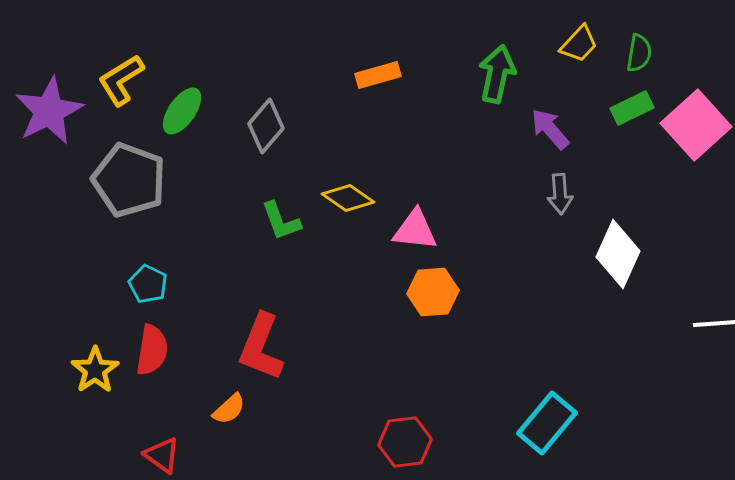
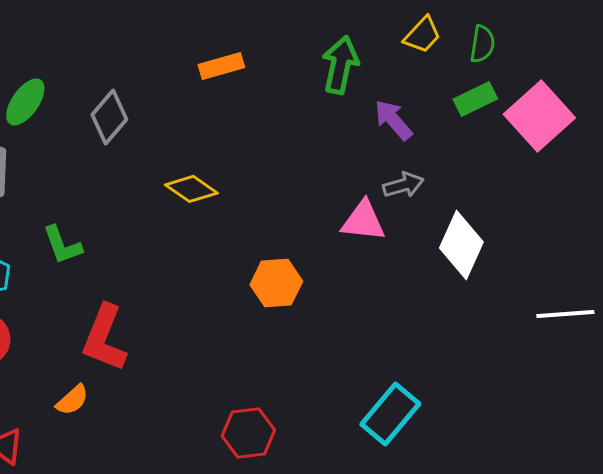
gray arrow: (560, 194) -> (403, 185), turned -102
green L-shape: (281, 221) -> (62, 245), moved
pink triangle: (415, 230) -> (363, 221), moved

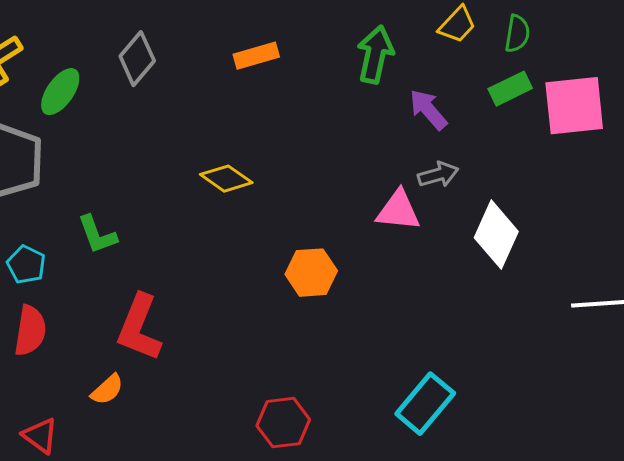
pink square: (539, 116) -> (574, 106), turned 36
gray diamond: (109, 117) -> (137, 59), moved

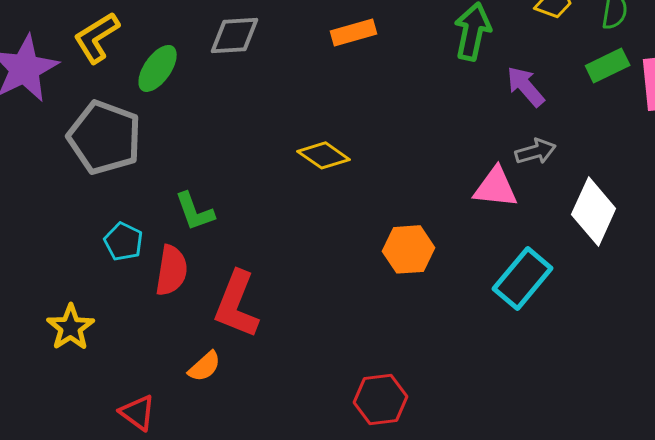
gray diamond: (137, 59) -> (235, 35), turned 46
red semicircle: (30, 331) -> (172, 270), moved
cyan rectangle: (425, 404) -> (523, 278), moved

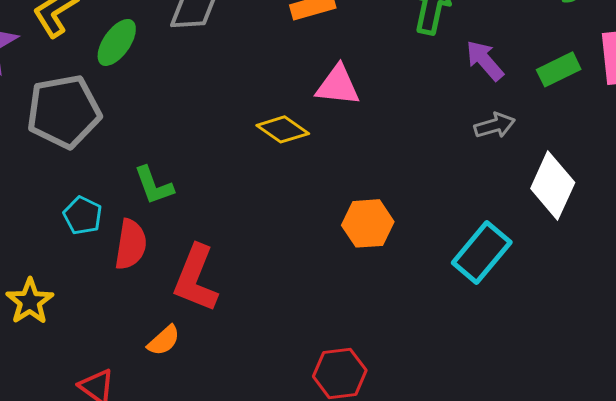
green rectangle: (608, 65) -> (559, 69), moved
gray pentagon: (105, 137) -> (64, 111), turned -30
pink triangle: (496, 187) -> (338, 85), moved

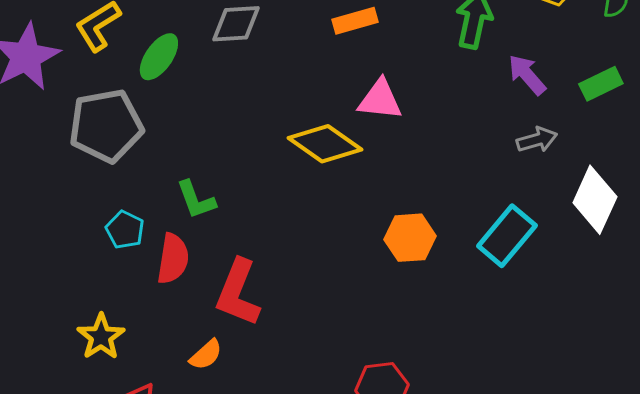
yellow diamond: (283, 129) -> (325, 144), size x1.4
cyan rectangle: (482, 252) -> (507, 236), moved
yellow star: (30, 301) -> (101, 337), moved

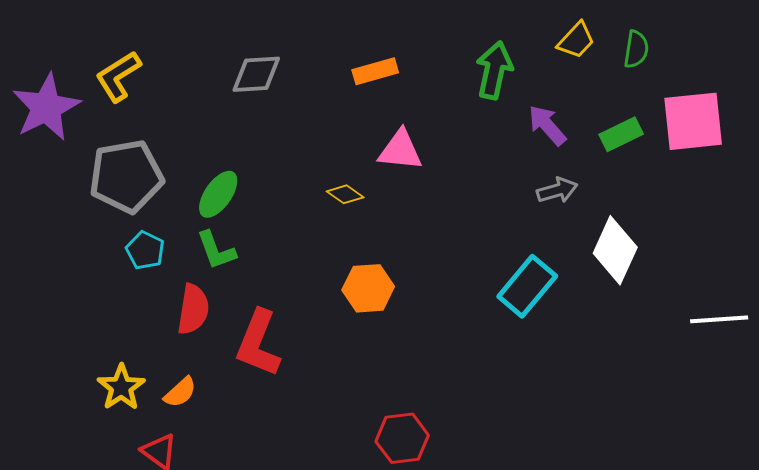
green ellipse: (159, 57) -> (218, 194), moved
yellow diamond: (325, 144) -> (345, 194), size x0.5
cyan pentagon: (125, 230) -> (145, 250), moved
orange hexagon: (410, 238) -> (368, 288), moved
orange semicircle: (206, 355) -> (180, 392), moved

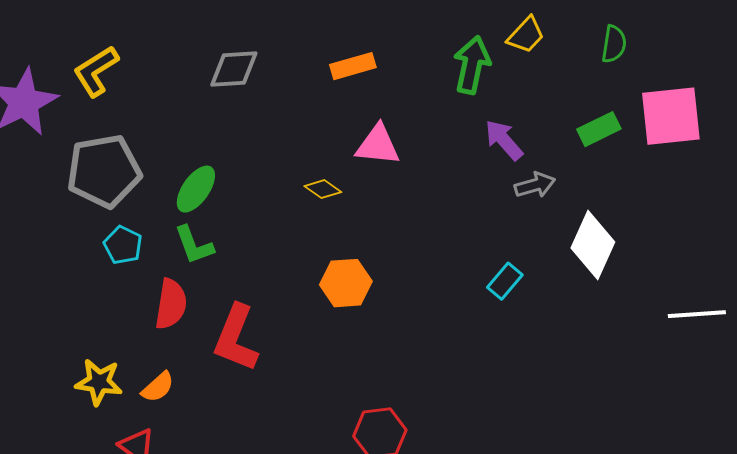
yellow trapezoid: (576, 40) -> (526, 35), moved
purple arrow: (547, 125) -> (504, 140), moved
cyan rectangle: (527, 286) -> (505, 281), size x0.6
yellow star: (121, 387) -> (99, 382), turned -30

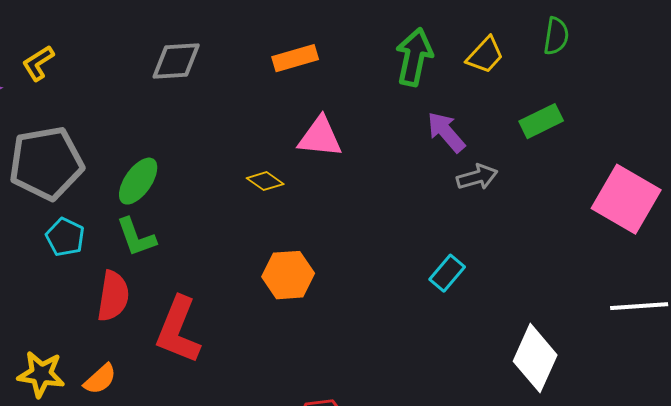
yellow trapezoid: (526, 35) -> (485, 55), moved
yellow L-shape: (96, 71) -> (38, 63), size x0.7
pink square: (671, 116) -> (626, 199), moved, turned 36
white diamond: (593, 245) -> (535, 358), moved

